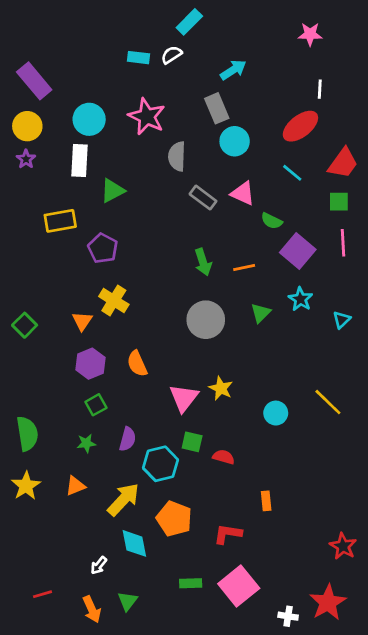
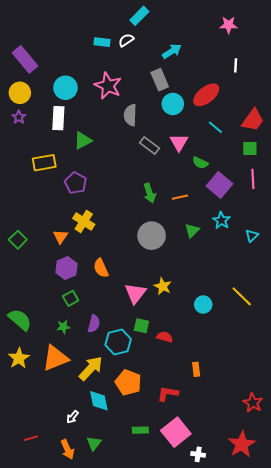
red ellipse: (300, 126) -> (206, 95), moved
pink triangle: (243, 193) -> (179, 142), turned 36
green semicircle: (27, 434) -> (20, 320), turned -40
orange triangle: (75, 486) -> (55, 358), size x1.8
white cross: (288, 616) -> (198, 454), moved

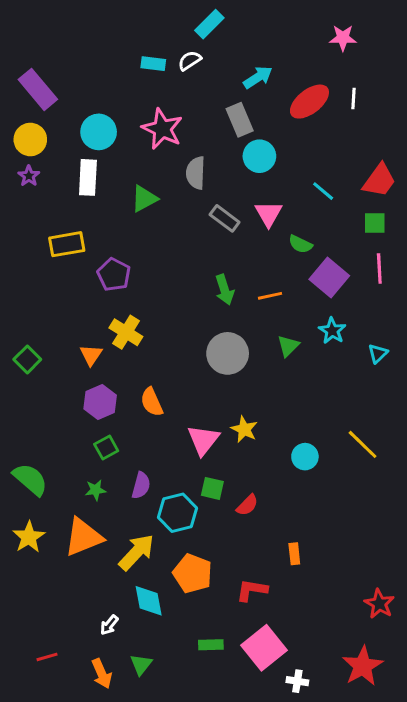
red ellipse: (206, 95) -> (309, 102), moved
green triangle: (83, 140) -> (144, 199), moved
red semicircle: (165, 337) -> (247, 505), turned 119

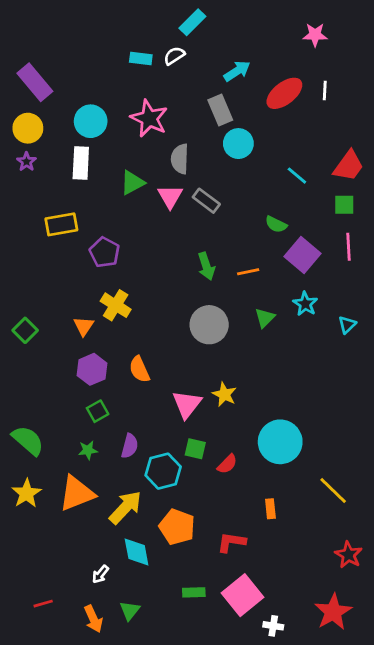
pink triangle: (269, 214) -> (170, 196), moved
yellow line: (363, 444) -> (333, 491), moved
cyan circle: (305, 457) -> (280, 442), moved, size x1.8

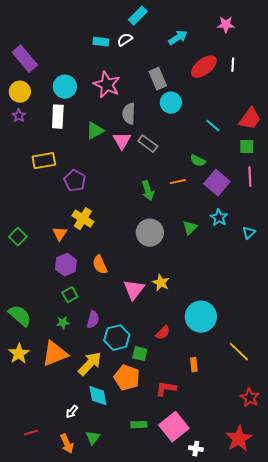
cyan arrow: (237, 71) -> (178, 38), moved
orange line: (248, 272) -> (178, 182), moved
green square: (195, 449) -> (140, 354), moved

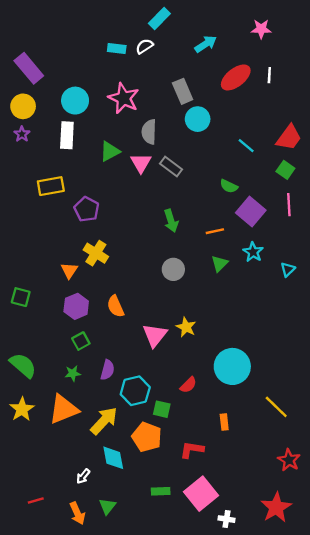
green square: (247, 147) -> (285, 170), turned 35
orange line: (178, 182) -> (215, 231), moved
gray circle: (150, 233) -> (173, 269), size x0.7
green square: (18, 237) -> (21, 297), moved, turned -30

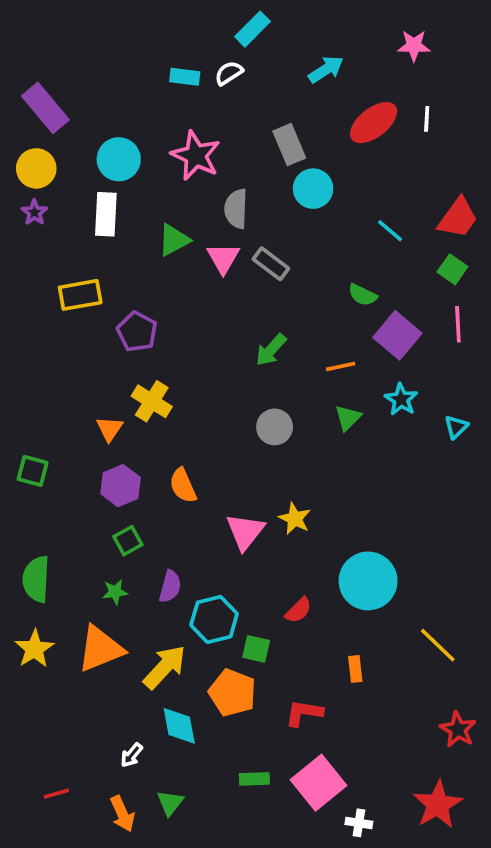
green arrow: (171, 221) -> (271, 350), turned 60
green semicircle: (23, 365) -> (36, 579), turned -128

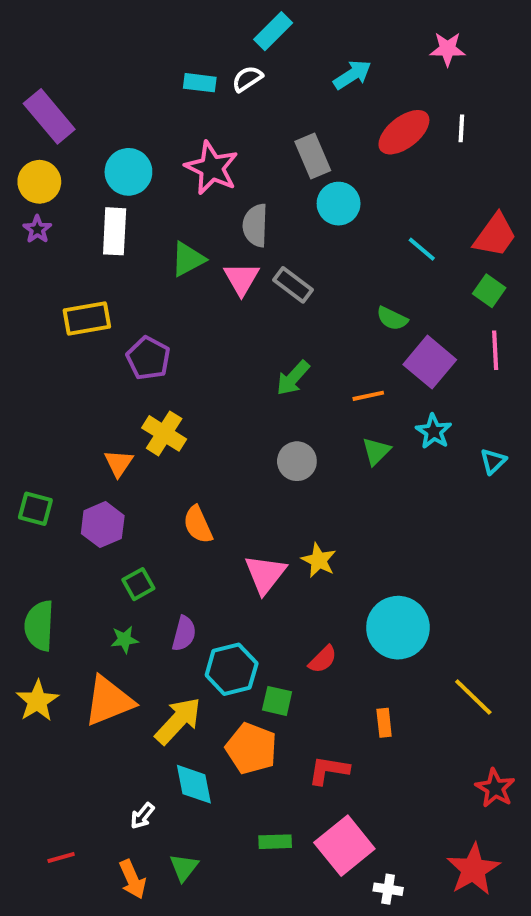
purple hexagon: (121, 486) -> (103, 525), moved

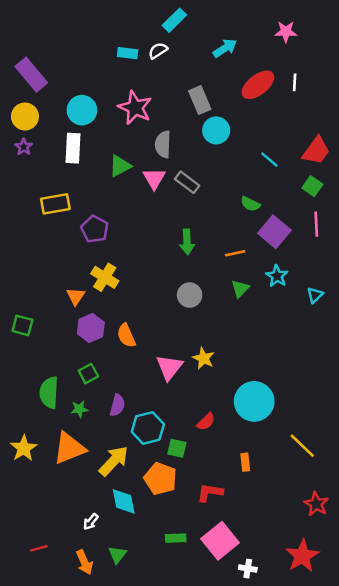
green arrow: (293, 378) -> (187, 242), turned -45
purple hexagon: (103, 525) -> (91, 328), moved
green semicircle: (39, 626) -> (49, 393), moved

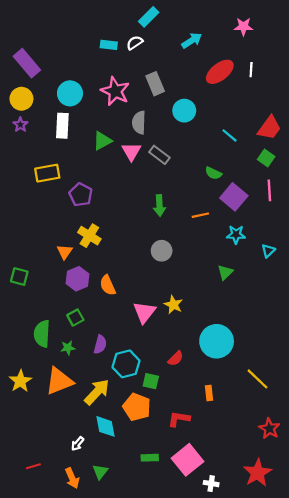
gray rectangle: (200, 100) -> (155, 84), moved
cyan star: (277, 276) -> (236, 235), turned -30
green triangle: (240, 289) -> (225, 272), moved

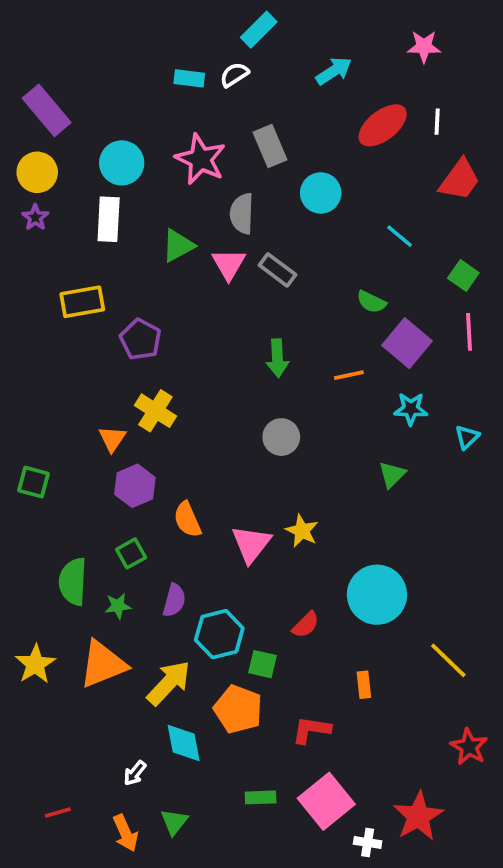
red trapezoid: (269, 128) -> (460, 180), moved
orange semicircle: (108, 285) -> (187, 520), moved
red star: (258, 473) -> (418, 816), moved

